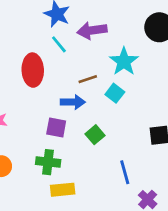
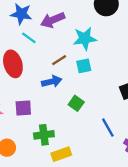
cyan star: (124, 61) -> (85, 39), turned -30
cyan square: (115, 93) -> (84, 66), turned -35
purple square: (56, 127) -> (23, 108), moved

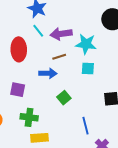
purple arrow: (53, 20) -> (61, 34), moved
cyan square: (84, 66) -> (88, 68), moved

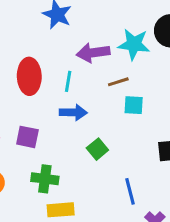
cyan line: (38, 31) -> (68, 81), moved, turned 48
cyan star: (86, 44) -> (134, 44), moved
brown line: (59, 57) -> (118, 82), moved

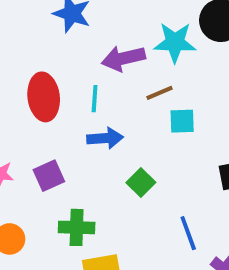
purple square: (27, 137) -> (49, 176), turned -30

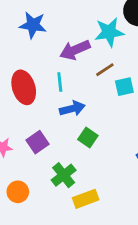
green square: (141, 183) -> (88, 137), moved
green cross: (77, 227) -> (64, 175), turned -30

